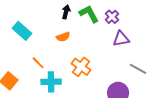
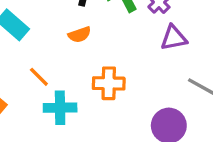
orange cross: (81, 67) -> (109, 83), turned -36

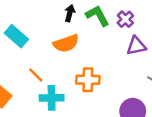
orange semicircle: (80, 35) -> (66, 43), size x1.5

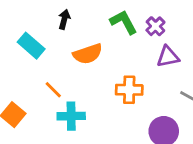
black arrow: (70, 13) -> (64, 19), moved
orange cross: (88, 80) -> (129, 90), moved

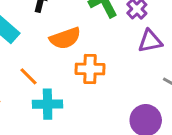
orange cross: (129, 90) -> (90, 69), moved

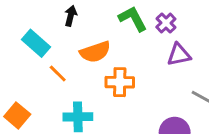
orange line: (28, 76) -> (58, 74), moved

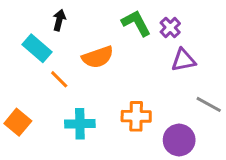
black arrow: (71, 16) -> (59, 20), moved
orange cross: (120, 82) -> (136, 116), moved

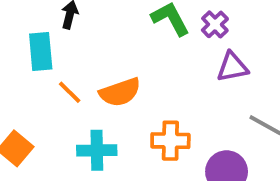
cyan rectangle: (37, 48) -> (41, 52), turned 44
orange semicircle: (98, 57) -> (120, 92), moved

